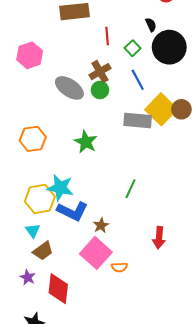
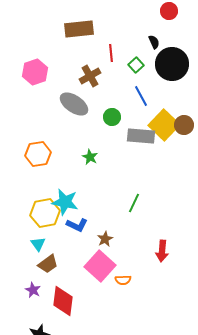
brown cross: (100, 72) -> (90, 76), moved
green circle: (100, 90) -> (112, 117), moved
green star: (86, 142) -> (90, 157), size x0.7
blue L-shape: (72, 211) -> (77, 225), size x0.7

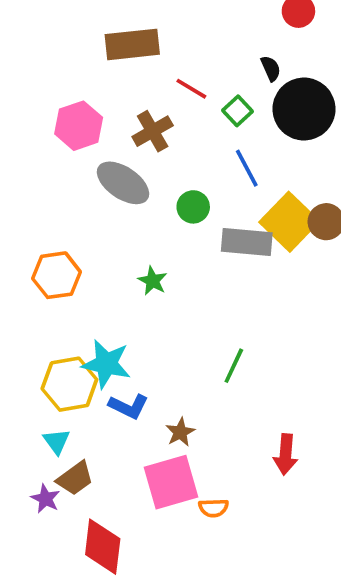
red line: (111, 53) -> (191, 89), turned -54
pink hexagon: (35, 72) -> (79, 126), moved
pink square: (100, 266) -> (171, 482), turned 32
purple star: (33, 290) -> (45, 499), moved

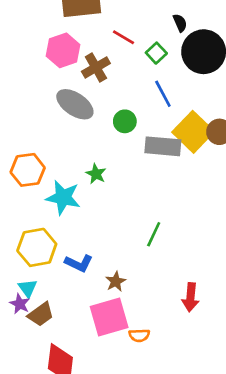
pink hexagon: (79, 126) -> (63, 50), moved
cyan star: (106, 364) -> (63, 197), moved
purple star: (45, 499) -> (20, 304), moved

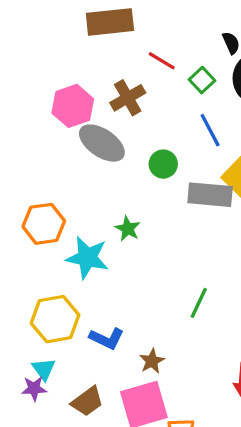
pink hexagon: (63, 50) -> (73, 106), moved
purple star: (20, 304) -> (34, 389), turned -30
brown trapezoid: (41, 314) -> (87, 401), moved

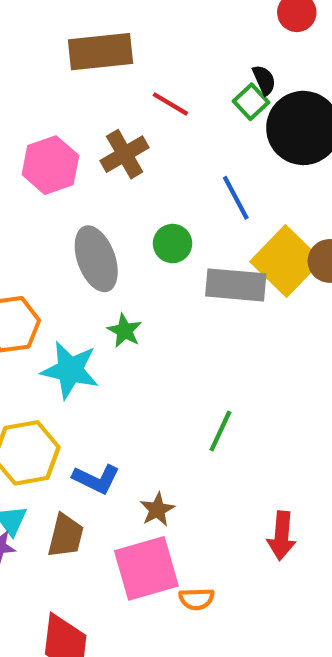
green square: (202, 80) -> (251, 102), moved
gray ellipse: (102, 143) -> (96, 259), moved, turned 36
brown trapezoid: (87, 401) -> (66, 536), moved, turned -40

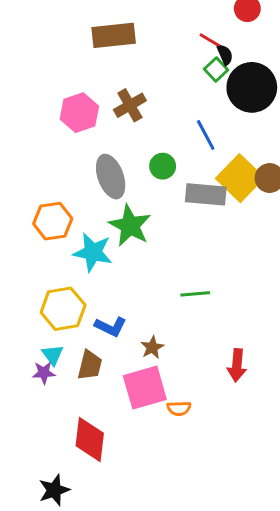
red line: (170, 104) -> (212, 41), moved
green star: (125, 331) -> (130, 226), size x1.8
green line: (220, 431) -> (195, 294), turned 60

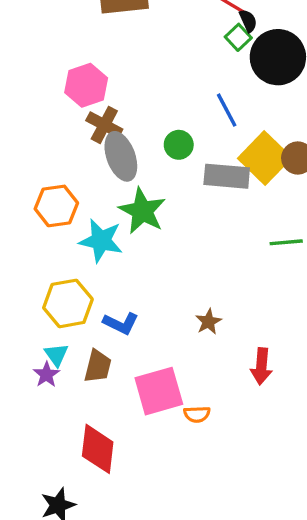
brown cross: (130, 105) -> (104, 125), moved, turned -32
green line: (195, 294) -> (286, 242), moved
brown star: (152, 347) -> (208, 322), moved
purple star: (44, 373) -> (46, 375), turned -30

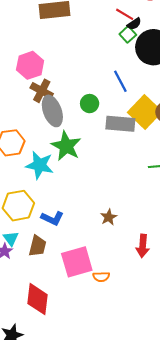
black semicircle: (248, 21) -> (134, 24), turned 80

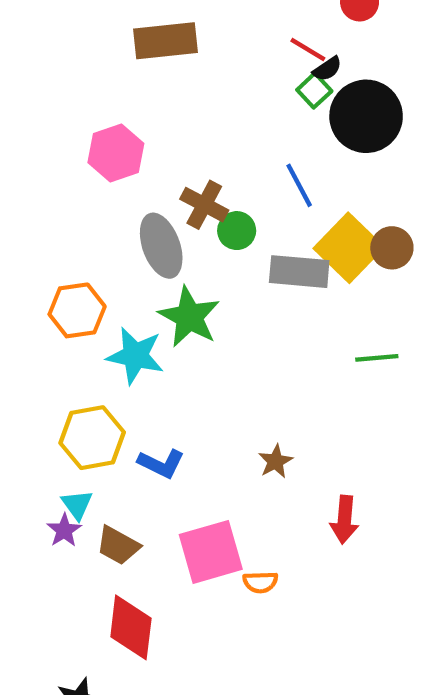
brown cross: (42, 91) -> (204, 205), moved
brown trapezoid: (37, 246) -> (118, 545), moved, turned 105

